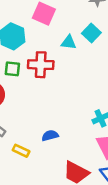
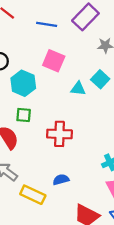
red cross: (41, 65) -> (60, 134), moved
yellow rectangle: (21, 151) -> (33, 195), size x1.5

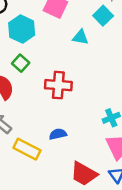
cyan square: (100, 79) -> (103, 16), moved
green square: (24, 115) -> (21, 63), turned 35

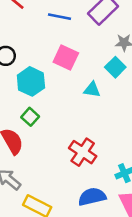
red cross: (58, 85) -> (83, 152), moved, turned 30
blue semicircle: (58, 134) -> (92, 197), moved, size x1.5

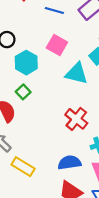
cyan triangle: (92, 90) -> (77, 73), size x1.6
red cross: (83, 152) -> (76, 119), moved

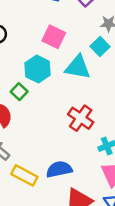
cyan hexagon: (26, 63) -> (38, 69), moved
blue semicircle: (69, 163) -> (59, 169), moved

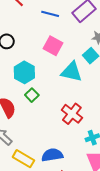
cyan hexagon: (38, 69) -> (24, 72), moved
green square: (19, 92) -> (32, 95), moved

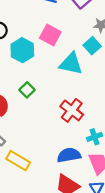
cyan hexagon: (24, 72) -> (22, 50), moved
blue semicircle: (52, 155) -> (69, 155), moved

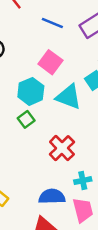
cyan hexagon: (22, 50) -> (31, 91), moved
green square: (27, 90) -> (26, 119), moved

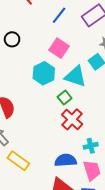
blue line: (52, 23) -> (59, 15), turned -72
green square: (26, 119) -> (65, 98), moved

